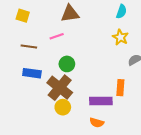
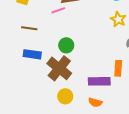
pink line: (57, 36) -> (58, 10), moved
yellow circle: (63, 107) -> (65, 96), moved

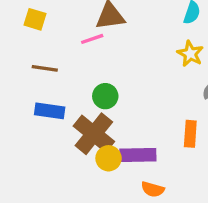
purple rectangle: (99, 81) -> (138, 155), moved
yellow circle: (65, 96) -> (109, 158), moved

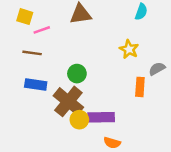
pink line: (92, 39) -> (42, 30), moved
yellow star: (190, 54) -> (129, 49), moved
orange rectangle: (190, 134) -> (140, 87), moved

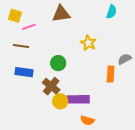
yellow star: (129, 49) -> (88, 43), moved
brown cross: (68, 101) -> (51, 86), size x0.7

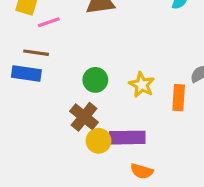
yellow star: (88, 43) -> (142, 85), moved
blue rectangle: (24, 72) -> (26, 74), moved

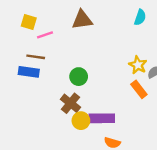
yellow star: (142, 85) -> (138, 65), moved
orange rectangle: (179, 98) -> (139, 89), turned -42

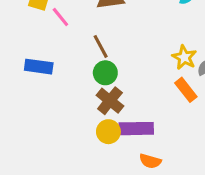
pink line: (45, 35) -> (60, 17), turned 70
brown line: (36, 57) -> (101, 46), moved, turned 54
brown cross: (71, 103) -> (110, 101), moved

